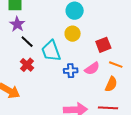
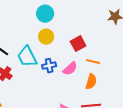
blue cross: (71, 71) -> (49, 66), moved

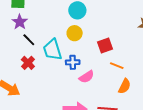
pink semicircle: (70, 69) -> (87, 77), moved
orange semicircle: (91, 82) -> (124, 86), moved

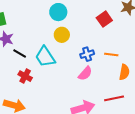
red square: (105, 45) -> (104, 19), moved
blue cross: (73, 62) -> (87, 54), moved

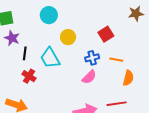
cyan circle: (58, 12) -> (49, 15), moved
red square: (104, 19) -> (106, 34), moved
black line: (20, 54) -> (25, 53), turned 64

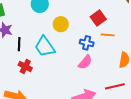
blue cross: (92, 58) -> (87, 43), turned 32
orange line: (116, 60) -> (108, 35), moved

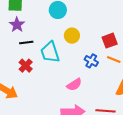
black line: (19, 44) -> (26, 42), turned 64
pink semicircle: (85, 62) -> (74, 85), moved

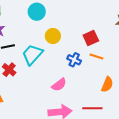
cyan trapezoid: (50, 52) -> (32, 54), turned 65

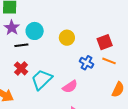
cyan circle: (37, 12) -> (35, 31), moved
cyan trapezoid: (32, 54) -> (42, 80), moved

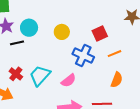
orange line: (109, 61) -> (114, 54), moved, turned -40
blue cross: (87, 63) -> (83, 55), size x1.5
red cross: (21, 68) -> (16, 74), moved

